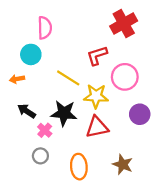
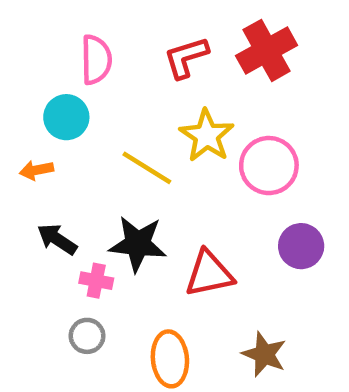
red L-shape: (97, 56) -> (186, 57), moved
yellow star: (96, 96) -> (207, 136), moved, turned 30
pink cross: (45, 130) -> (96, 281), turned -32

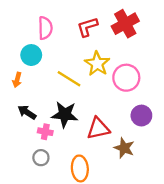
orange arrow: (36, 170) -> (17, 80), turned -64
brown star: (264, 354) -> (124, 148), moved

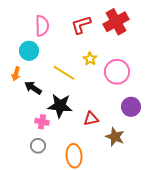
yellow star: (97, 64) -> (90, 59), size x0.6
black arrow: (27, 112) -> (33, 88), moved
red triangle: (98, 128) -> (91, 119), size x0.7

